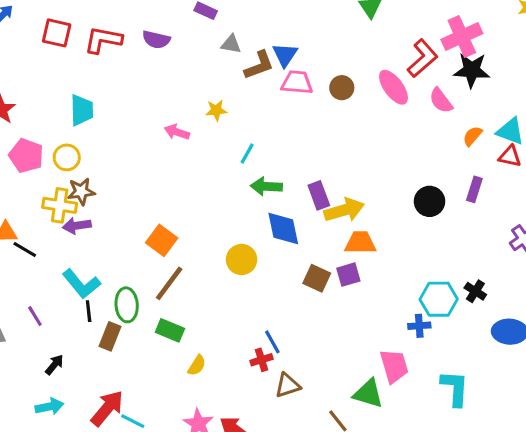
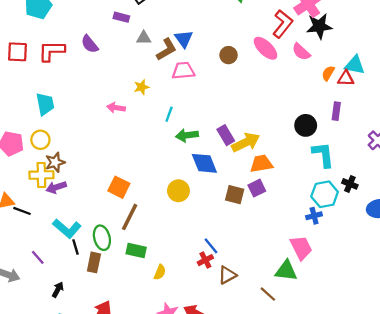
purple semicircle: (156, 40) -> (90, 44), turned 48
pink trapezoid: (297, 82) -> (183, 71), moved
red triangle: (510, 156) -> (346, 78), moved
cyan L-shape: (455, 388) -> (323, 155), moved

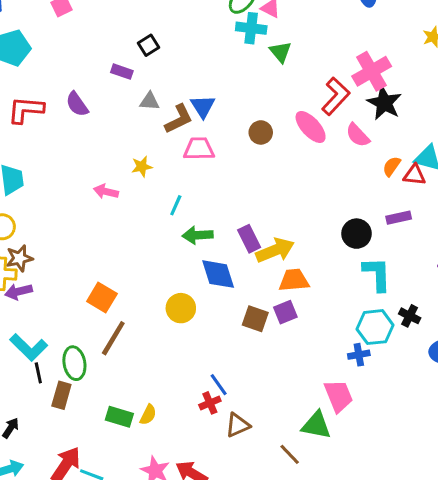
black star: (319, 26) -> (384, 103), turned 30
purple rectangle: (336, 111) -> (399, 218), turned 66
green rectangle: (136, 250) -> (119, 417), moved

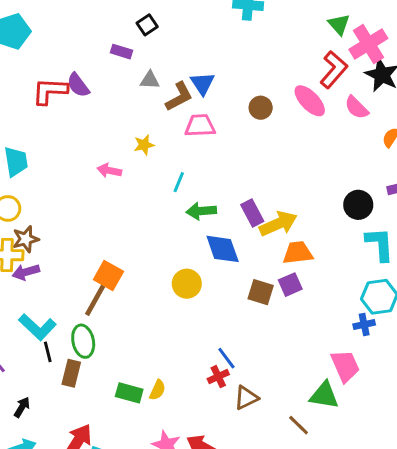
green triangle: (280, 52) -> (339, 24), moved
red L-shape: (26, 110) -> (50, 91), moved
brown line: (113, 338) -> (96, 299), moved

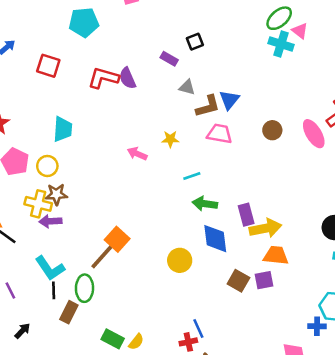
cyan line: (179, 182) -> (192, 176), turned 36

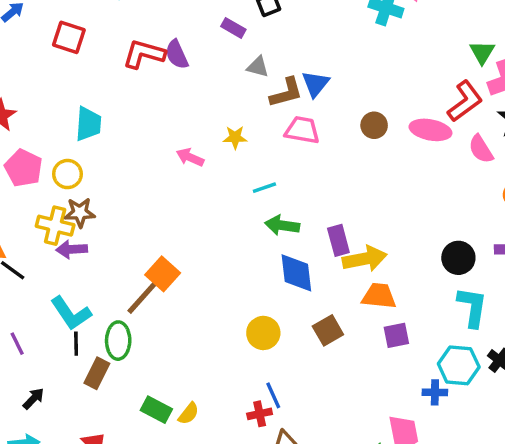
pink ellipse: (314, 134) -> (430, 130), turned -48
yellow circle: (180, 260) -> (263, 333), moved
purple square: (264, 280) -> (396, 335), moved
brown square: (238, 281) -> (328, 330), turned 30

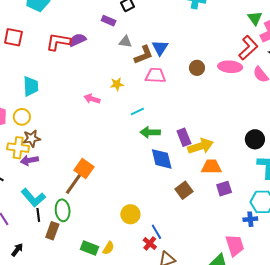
purple semicircle: (177, 54) -> (77, 40), turned 96
yellow circle: (263, 333) -> (130, 214), moved
red cross: (260, 414) -> (150, 243), turned -32

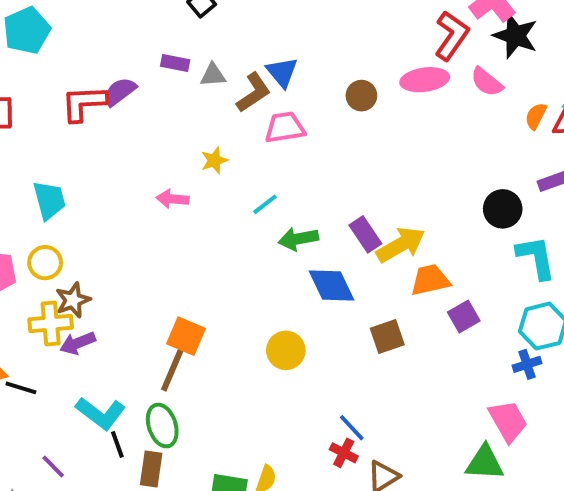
purple rectangle: (109, 21) -> (175, 63), moved
brown square: (184, 190) -> (387, 336), turned 30
yellow circle: (130, 214) -> (286, 350), moved

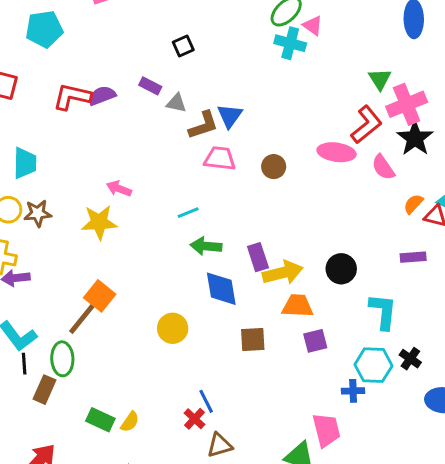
brown circle: (361, 96) -> (274, 167), moved
yellow star: (214, 160) -> (99, 222), moved, size x1.6
black circle: (503, 209) -> (341, 269), moved
brown star: (73, 300) -> (38, 213), moved

